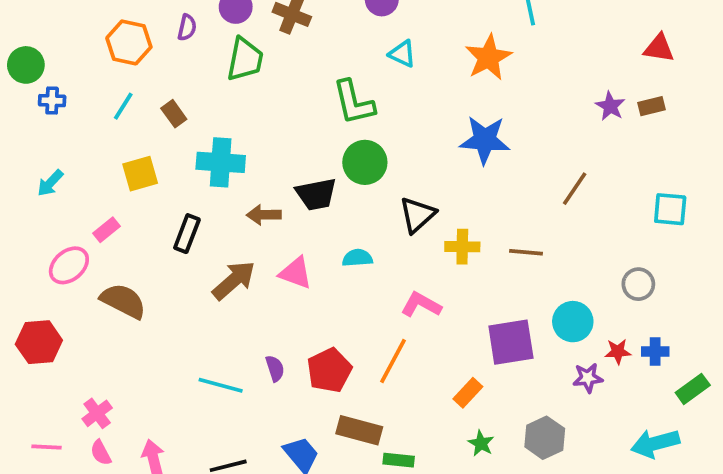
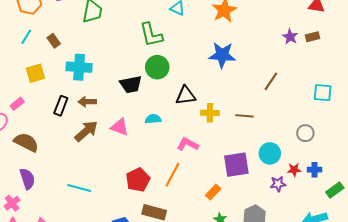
brown arrow: (264, 215) -> (87, 102), moved
black triangle: (417, 215) -> (186, 96), turned 35
purple semicircle: (275, 368) -> (27, 179), moved, size x1.5

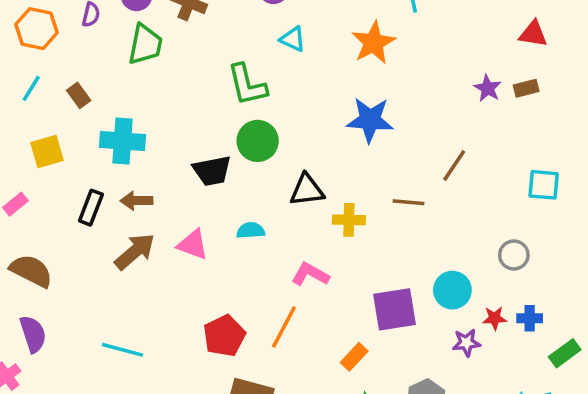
brown line: (244, 116) -> (409, 202), moved

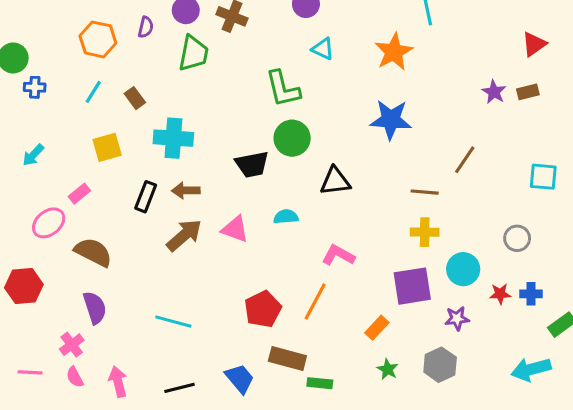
red triangle: (533, 34) -> (534, 44), turned -44
yellow cross: (349, 220) -> (425, 232), moved
purple star: (466, 343) -> (457, 318), moved

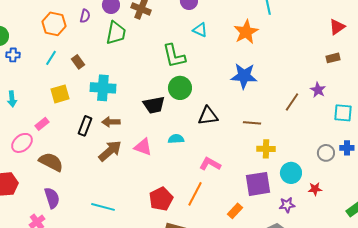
purple star: (494, 92) -> (318, 90), moved
cyan arrow: (33, 155) -> (12, 99), turned -49
brown line: (425, 192) -> (252, 123), moved
blue cross: (531, 294) -> (347, 148), moved

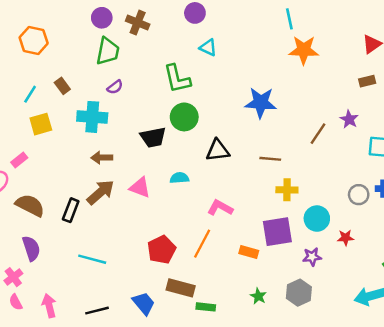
purple semicircle: (85, 16) -> (115, 87), moved, turned 40
orange star: (246, 32) -> (304, 50), moved, turned 30
cyan line: (51, 58) -> (30, 94), moved
black rectangle: (85, 126) -> (71, 210), moved
orange rectangle: (235, 211) -> (249, 252), moved, turned 63

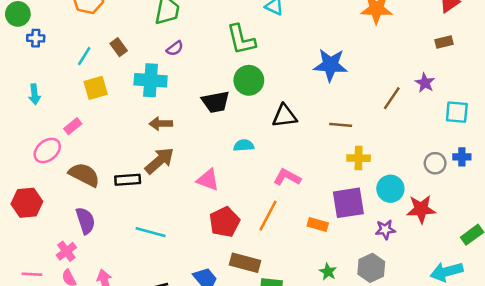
pink triangle: (140, 187) -> (208, 180), moved
black rectangle: (71, 210) -> (128, 180), turned 65
red star: (346, 238) -> (421, 209), size x1.6

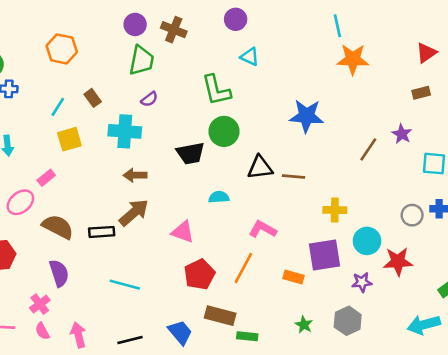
brown line: (341, 125) -> (294, 176), moved

